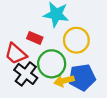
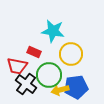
red trapezoid: (16, 54) -> (17, 66), turned -30

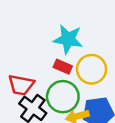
red rectangle: (34, 52) -> (63, 67), moved

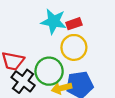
red rectangle: (63, 67) -> (74, 24), moved, turned -42

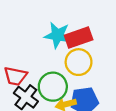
red rectangle: (74, 24) -> (79, 38), size x1.6

